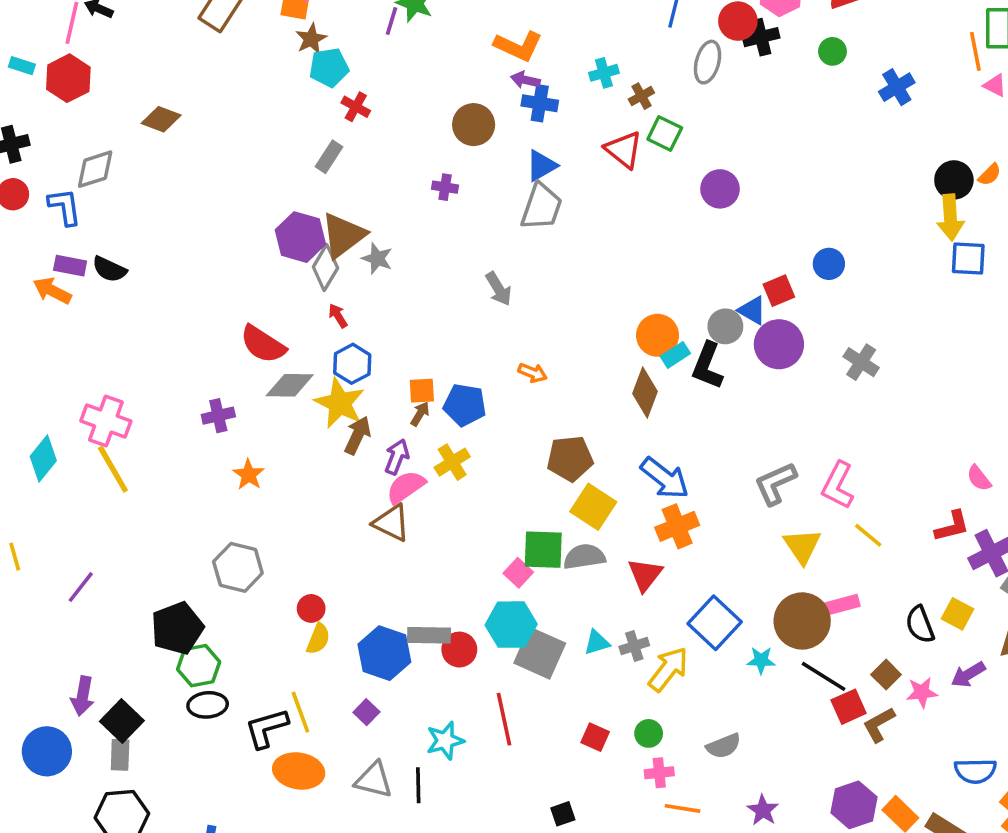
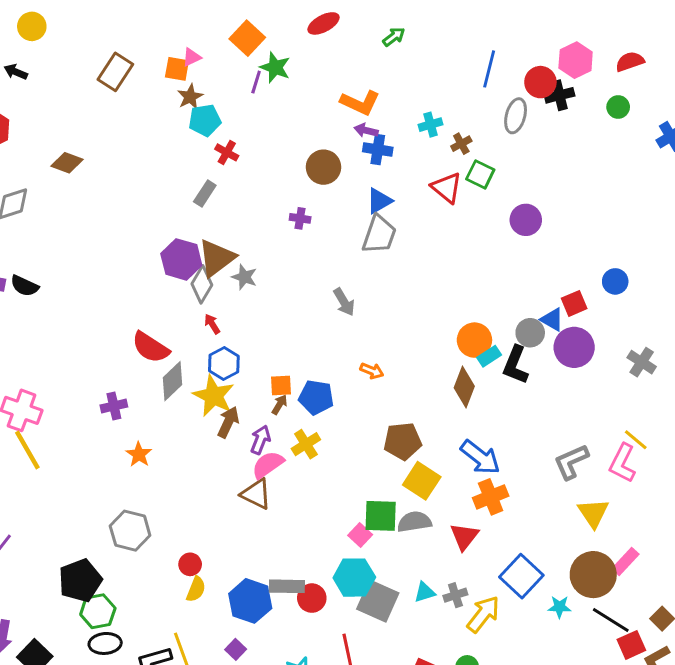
gray diamond: (290, 385) -> (173, 381), turned -45
yellow line: (868, 535) -> (636, 440), moved
pink rectangle: (841, 605) -> (625, 561), turned -32

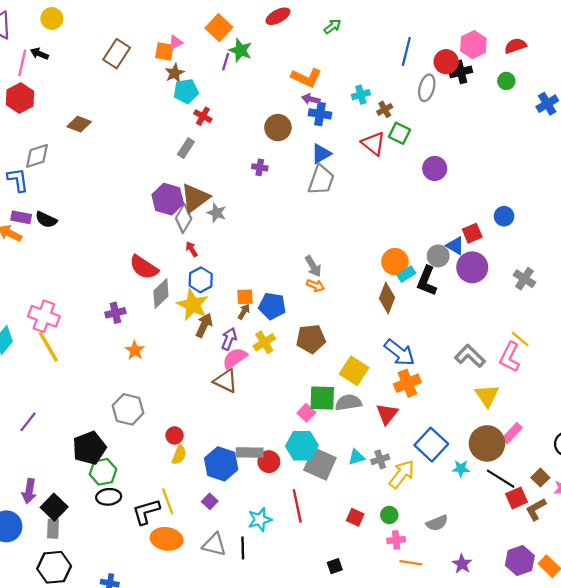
gray arrow: (344, 302) -> (313, 266), moved
brown pentagon: (403, 441) -> (311, 339), moved
gray L-shape: (571, 462) -> (470, 356), turned 68

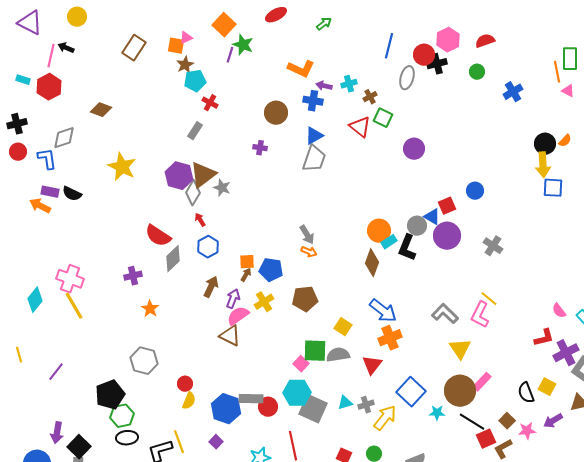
purple arrow: (311, 99) -> (324, 86), moved
yellow star: (193, 305) -> (122, 167), moved
yellow square: (354, 371) -> (343, 327), size x0.7

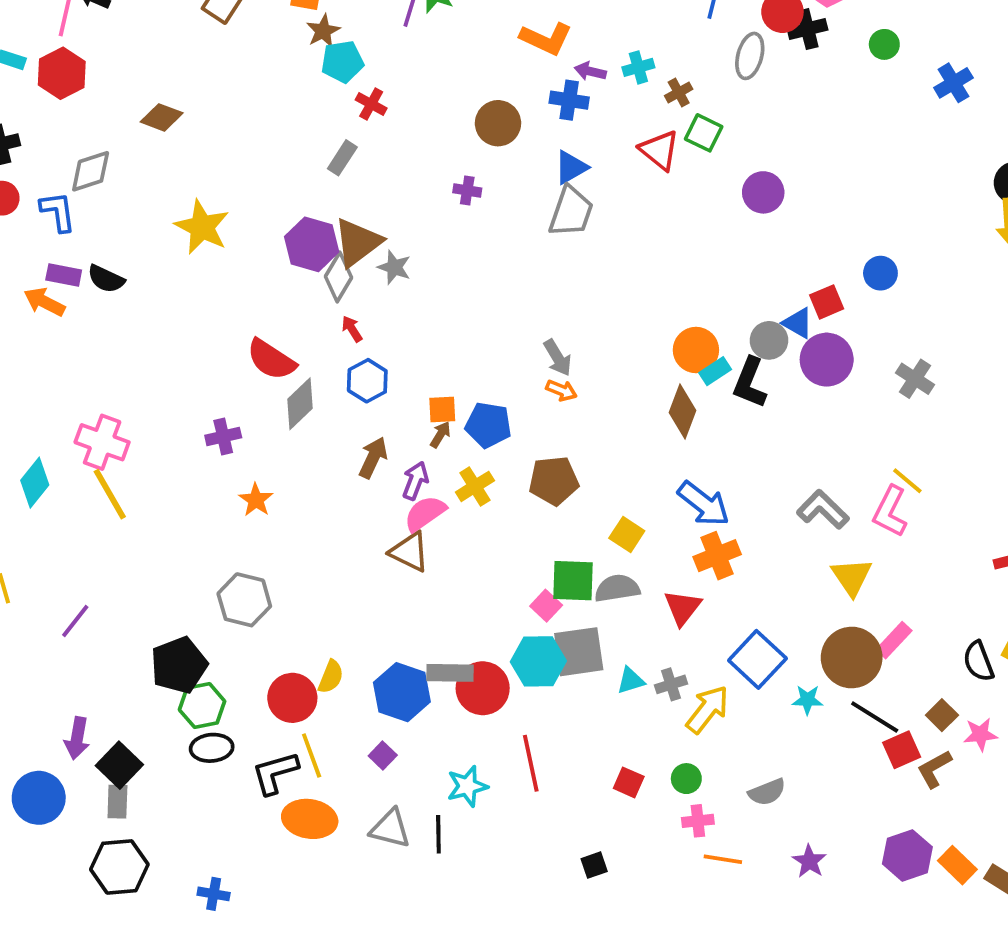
red circle: (185, 384) -> (292, 698), moved, size x1.6
red circle: (268, 407) -> (483, 688), size x1.4
gray square: (313, 409) -> (579, 652), moved, turned -32

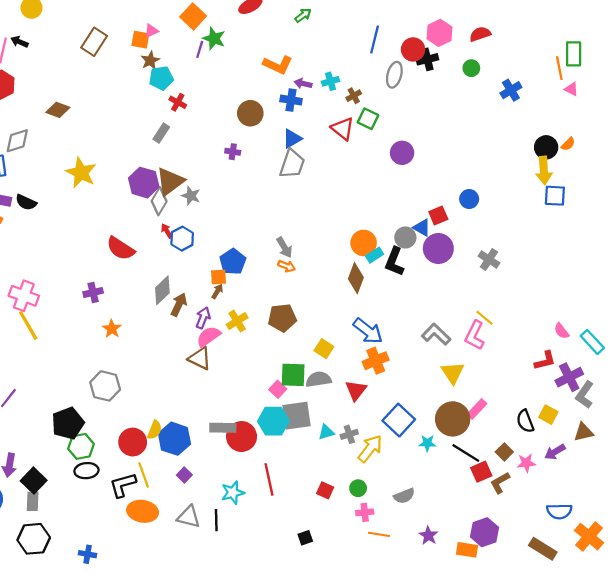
blue hexagon: (367, 381) -> (182, 239), moved
gray diamond: (300, 404) -> (162, 290), moved
blue pentagon: (488, 425) -> (233, 262), moved, turned 30
blue hexagon: (402, 692) -> (174, 439), moved
orange rectangle: (957, 865) -> (467, 550), moved, turned -35

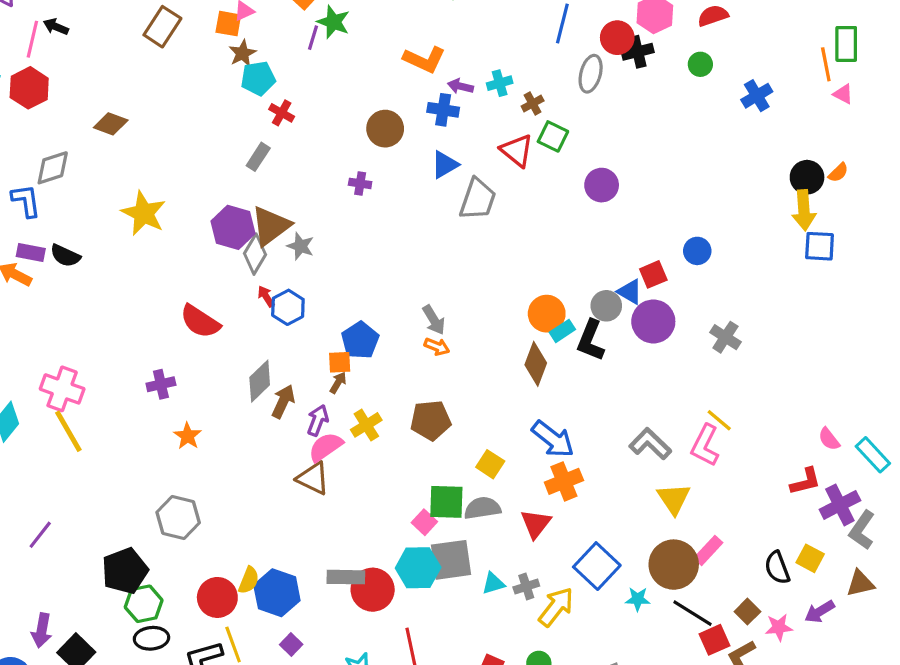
gray trapezoid: (292, 164) -> (478, 199), moved

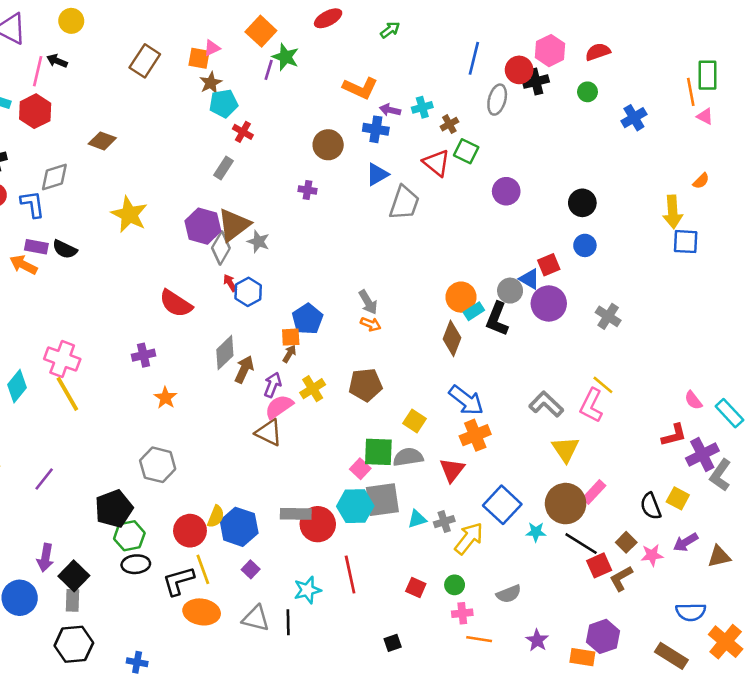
black circle: (807, 177) -> (582, 203), moved
brown triangle: (860, 583) -> (719, 556), moved

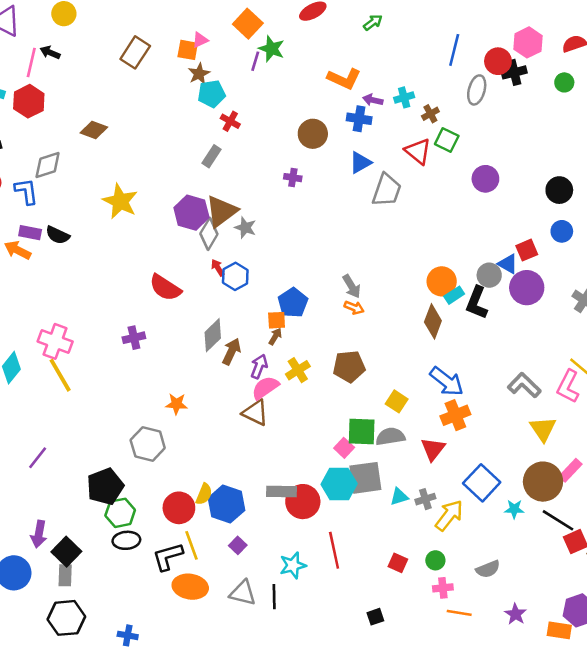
orange star: (165, 398) -> (176, 404), moved, turned -30

